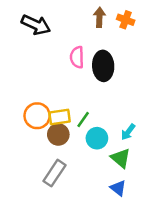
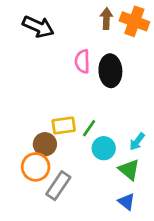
orange cross: (126, 20) -> (134, 21), size x1.5
orange circle: (37, 116) -> (36, 167), moved
brown circle: (58, 134) -> (45, 144), moved

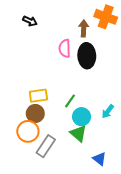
brown arrow: (106, 19) -> (84, 28), moved
black arrow: (38, 27) -> (30, 21), size x0.6
yellow rectangle: (64, 126) -> (38, 96), moved
green triangle: (129, 170) -> (78, 133), moved

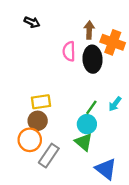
orange cross: (106, 17) -> (113, 42), moved
green line: (70, 101) -> (91, 107), moved
cyan arrow: (108, 111) -> (115, 104), moved
blue triangle: (99, 159) -> (106, 169), size x1.5

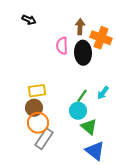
orange circle: (30, 140) -> (38, 123), moved
green triangle: (84, 142) -> (89, 127), moved

